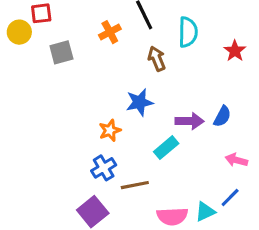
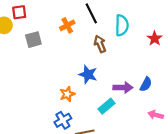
blue star: (140, 102) -> (88, 74), turned 30

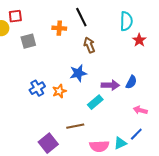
orange cross: (67, 25) -> (59, 28), turned 32
cyan semicircle: (122, 25) -> (126, 21), moved
blue star: (88, 74) -> (78, 73), turned -30
blue cross: (63, 120) -> (37, 88), moved

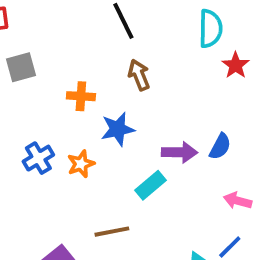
orange cross: (59, 28) -> (81, 96), moved

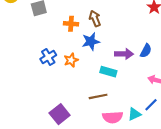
brown arrow: (139, 75) -> (95, 19), moved
cyan rectangle: (151, 185) -> (108, 72), turned 56
brown line: (112, 232) -> (98, 96), moved

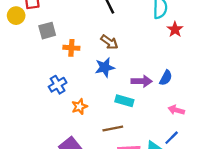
brown arrow: (95, 19) -> (109, 42), turned 147
orange cross: (71, 24) -> (71, 48), moved
orange star: (71, 60) -> (79, 107), moved

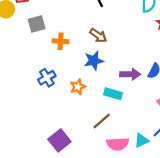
orange star: (79, 107) -> (78, 87), moved
brown line: (113, 128) -> (102, 121), turned -30

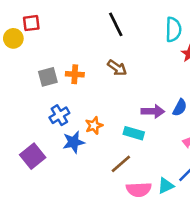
gray square: (37, 24) -> (48, 77), moved
blue star: (94, 61) -> (74, 142), moved
purple square: (59, 140) -> (33, 156), moved

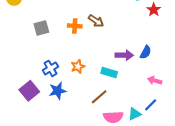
orange cross: (75, 74) -> (75, 26), moved
blue cross: (59, 115) -> (50, 68), moved
blue star: (74, 142) -> (58, 91), moved

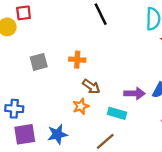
brown arrow: (96, 21) -> (91, 86), moved
blue cross: (50, 68) -> (14, 109), moved, turned 35
purple square: (29, 91) -> (25, 134), turned 30

